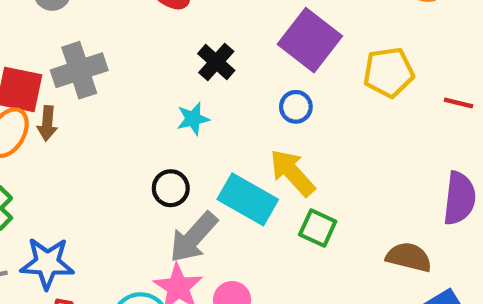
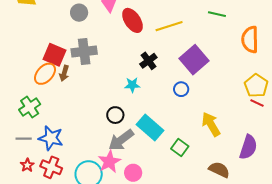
yellow pentagon: (389, 72) -> (256, 86), moved, turned 30
yellow arrow: (292, 173) -> (211, 124), moved

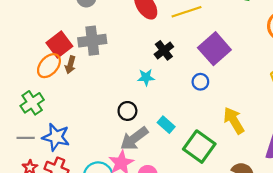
red square: (54, 55) -> (59, 45), turned 30
cyan rectangle: (150, 128) -> (166, 125), size x0.6
green square: (180, 147) -> (199, 147), size x1.6

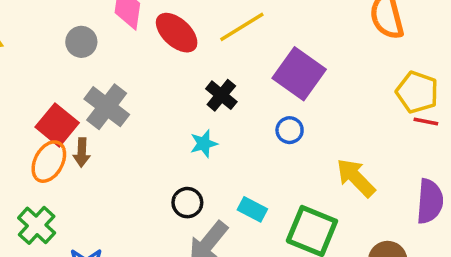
gray cross: (92, 41) -> (107, 107), turned -32

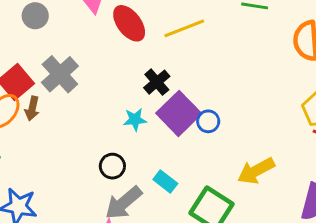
gray circle: (81, 42) -> (35, 16), moved
purple square: (299, 74) -> (179, 113), moved
yellow arrow: (356, 178) -> (256, 171), turned -84

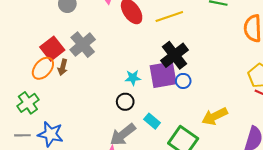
black cross: (157, 82) -> (175, 55), moved, size x1.5
purple square: (179, 113) -> (163, 75), turned 32
black circle: (112, 166) -> (125, 102), moved

